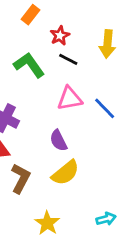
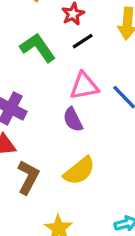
black line: (68, 59) -> (83, 41), turned -60
purple semicircle: (58, 141) -> (73, 120), moved

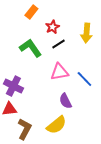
purple semicircle: (73, 120) -> (65, 101), moved

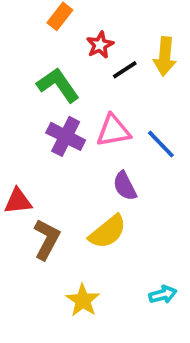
black line: (58, 44) -> (125, 70), moved
purple cross: (13, 86) -> (66, 136), moved

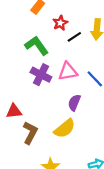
purple semicircle: (125, 186) -> (74, 103), turned 49

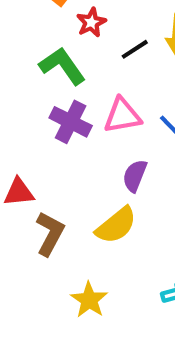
red star: (60, 23) -> (91, 22), moved

